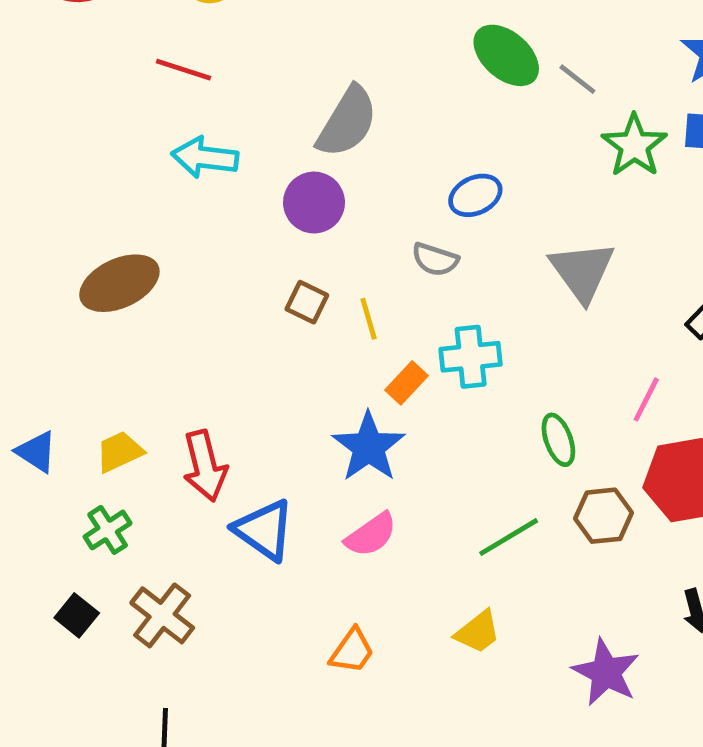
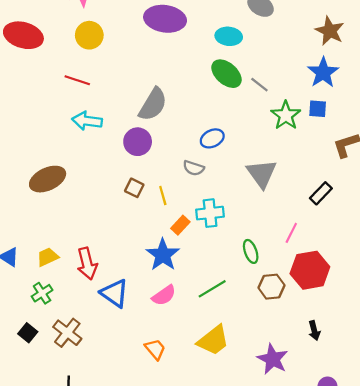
green line: (509, 537) -> (212, 289), moved
yellow trapezoid: (478, 632) -> (213, 340), size x1.5
orange trapezoid: (352, 651) -> (155, 349), turned -75

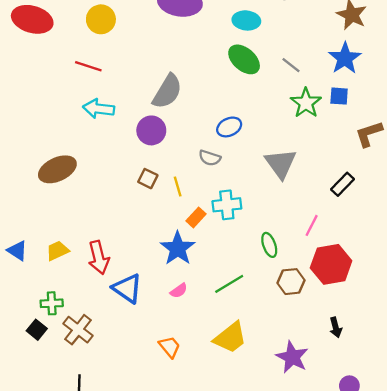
gray line: (259, 85) -> (291, 65), moved
green cross: (42, 293) -> (52, 303), moved, turned 30
pink semicircle: (164, 295) -> (179, 291), size x0.7

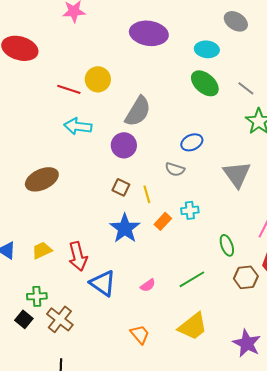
yellow circle: (101, 19) -> (98, 79), moved
cyan cross: (227, 205) -> (190, 210), size x0.7
blue star: (178, 248) -> (125, 228), moved

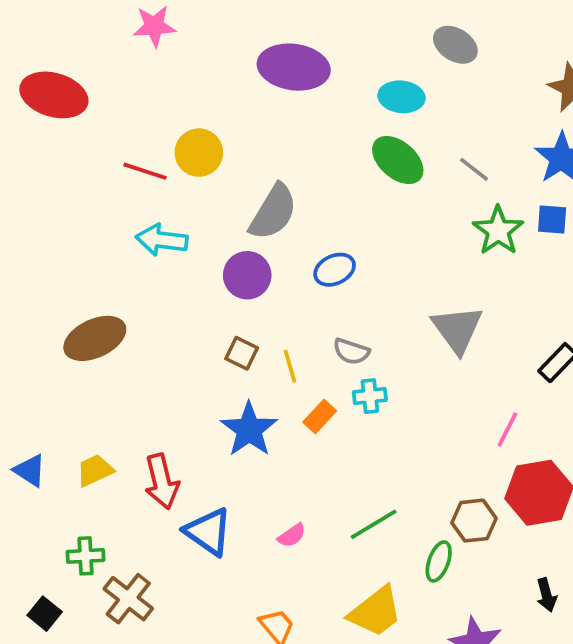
blue ellipse: (192, 142) -> (335, 270), moved
gray semicircle: (175, 169) -> (351, 351), moved
green ellipse: (227, 245) -> (439, 561), moved, turned 40
black square: (24, 319) -> (45, 614), moved

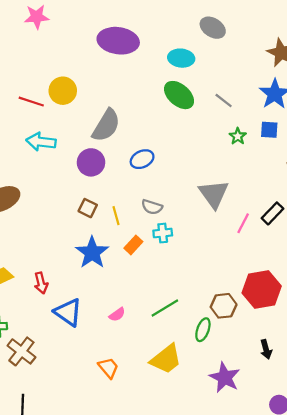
green star: (498, 231) -> (238, 136), size x0.6
pink line: (507, 430) -> (243, 223), moved
red arrow: (162, 482) -> (41, 283), size x0.7

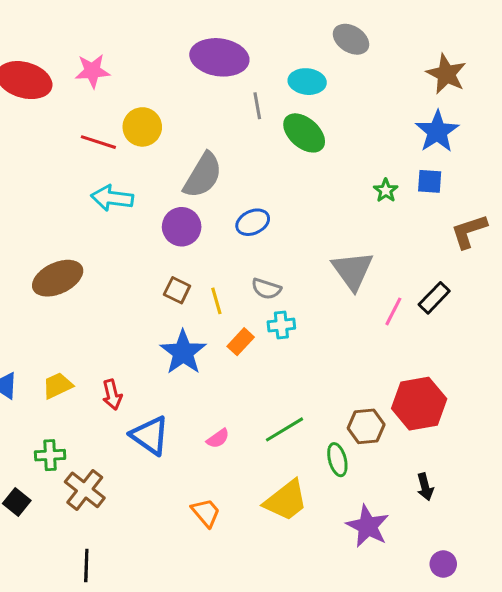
pink star: (37, 17) -> (92, 71), moved
gray line: (224, 100) -> (257, 106), moved, turned 42
green ellipse: (203, 330) -> (337, 460), turned -35

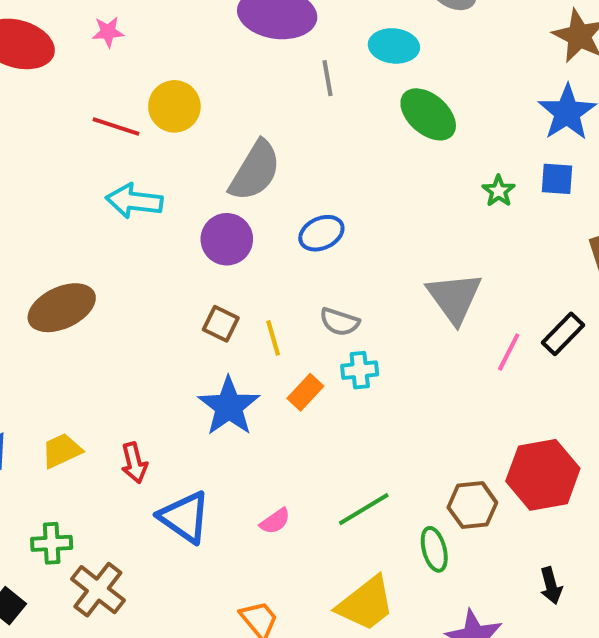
pink star: (92, 71) -> (108, 32), size x0.7
green ellipse: (304, 133) -> (428, 114), moved

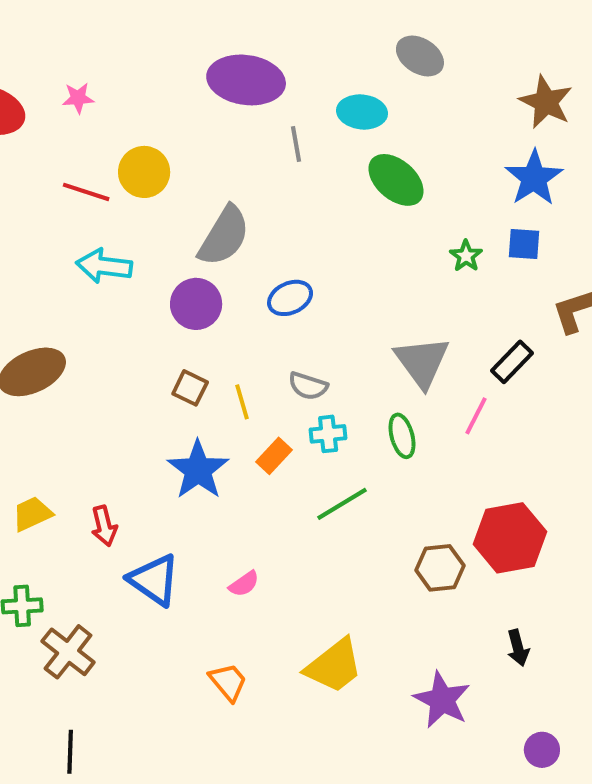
black rectangle: (563, 334) -> (512, 362), moved
green line: (364, 509) -> (342, 504), moved
green ellipse: (434, 549) -> (402, 436), moved

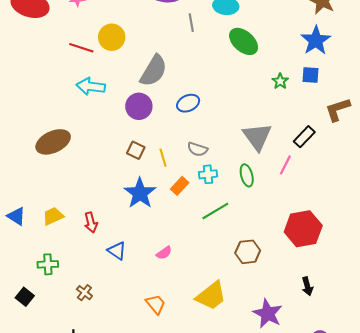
brown hexagon: (440, 568) -> (248, 252), moved
blue triangle: (154, 580) -> (117, 251), size x0.7
brown cross: (68, 652) -> (84, 293), moved, size x0.6

